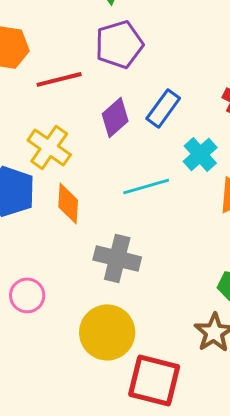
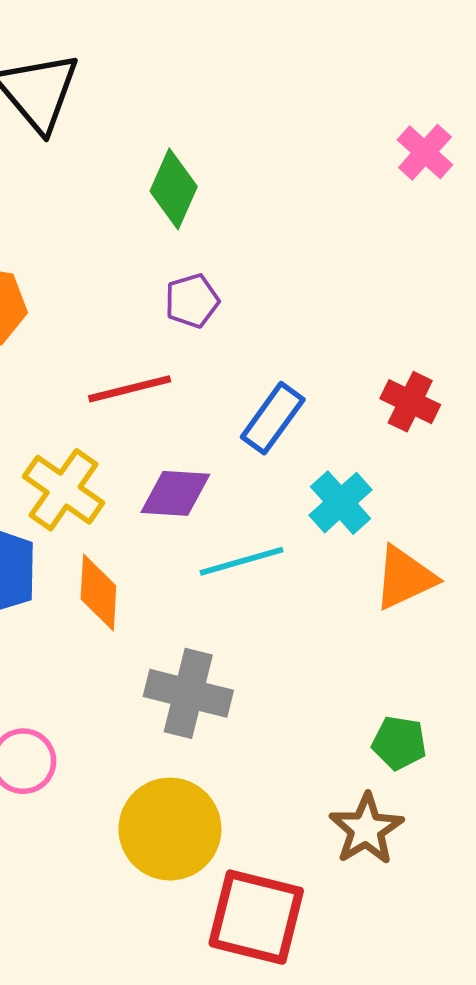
purple pentagon: (119, 44) -> (192, 301), size x0.6
red line: (59, 79) -> (130, 389), moved
purple diamond: (115, 117) -> (175, 493), moved, turned 45

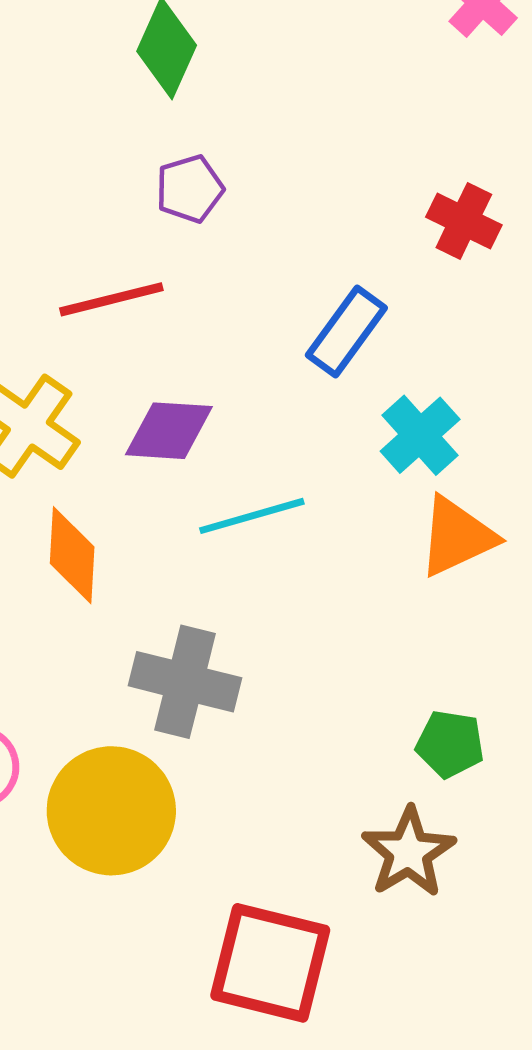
red cross: (410, 402) -> (464, 221), moved
blue rectangle: (273, 418) -> (346, 332), moved
cyan cross: (341, 503) -> (420, 435), moved
yellow circle: (170, 829) -> (111, 811), moved

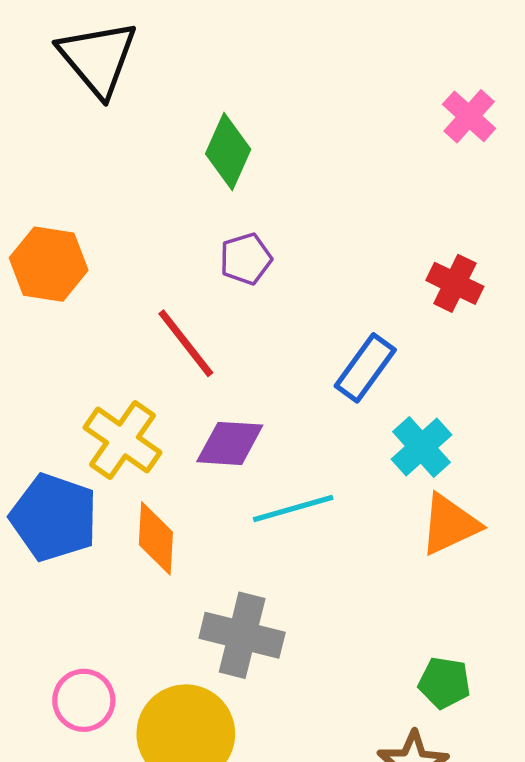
red line: (111, 299) -> (186, 343), turned 66

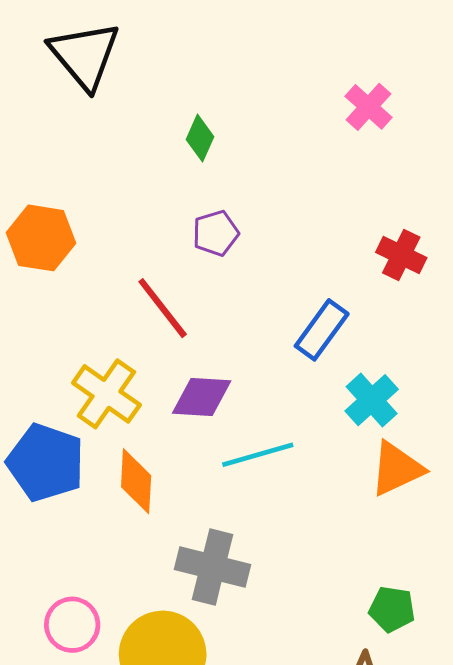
pink cross: (469, 116) -> (369, 107), moved
green diamond: (228, 151) -> (200, 138), size x0.7

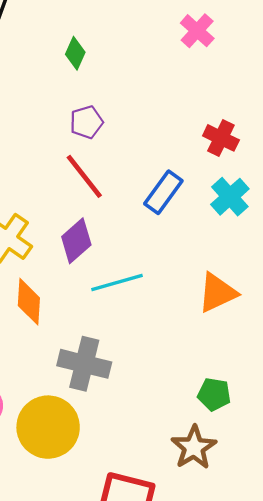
red line: (163, 308) -> (84, 176), moved
purple diamond: (202, 397) -> (76, 241), turned -45
cyan cross: (372, 400) -> (230, 197), moved

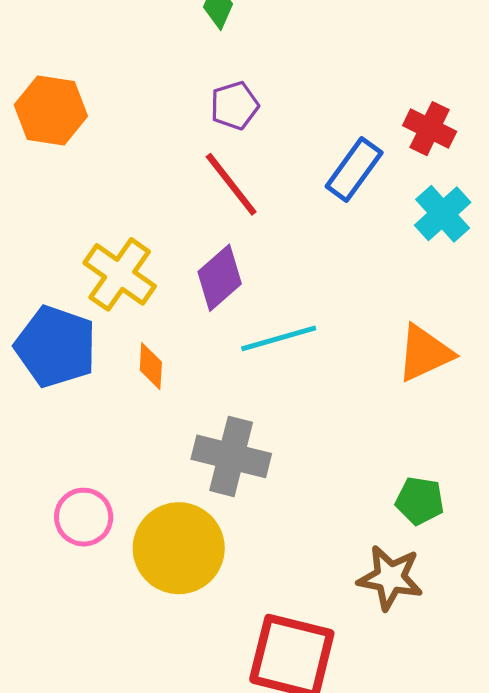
blue rectangle: (163, 192) -> (354, 169), moved
orange diamond: (29, 302) -> (151, 366), size x0.7
brown star: (194, 447) -> (390, 578), turned -30

